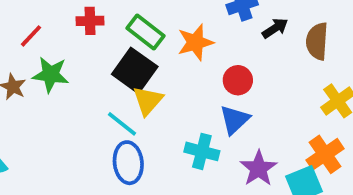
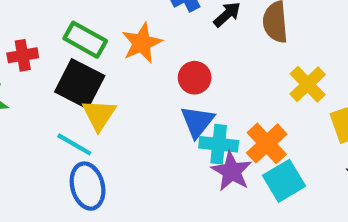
red cross: (90, 21) -> (23, 55), moved
cyan cross: (202, 151) -> (219, 144), moved
orange cross: (325, 154) -> (267, 143), moved

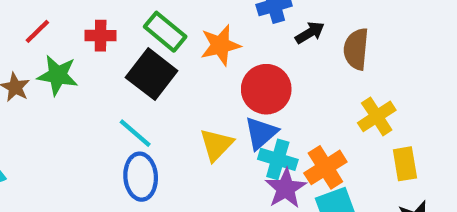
red circle: (195, 78) -> (266, 89), size x1.5
yellow triangle: (99, 115) -> (216, 145), moved

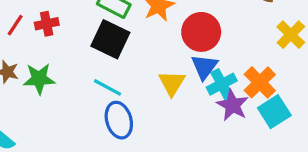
red cross: (101, 36) -> (47, 24), moved
green star: (58, 75) -> (39, 79), moved
cyan cross: (278, 159) -> (222, 84), turned -32

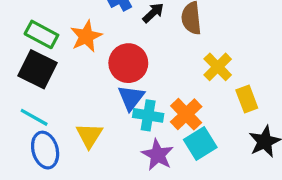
yellow triangle: (172, 83) -> (89, 135), moved
cyan cross: (222, 84) -> (148, 115), turned 36
purple star: (233, 105) -> (158, 155), moved

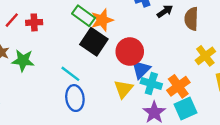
orange star: (86, 36) -> (102, 20), moved
red circle: (128, 63) -> (130, 52), moved
black square: (38, 69) -> (94, 42), moved
yellow triangle: (89, 135) -> (123, 89), moved

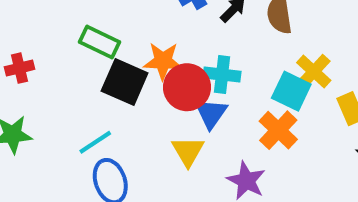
orange star: (102, 20) -> (163, 61), moved, turned 30
cyan line: (70, 74) -> (95, 142), turned -60
cyan cross: (151, 84) -> (222, 75), moved
cyan square: (186, 108) -> (291, 91), moved, turned -30

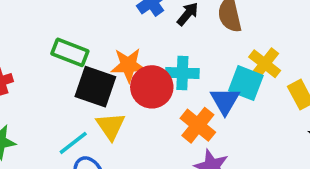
blue triangle: (211, 113) -> (225, 101), moved
orange cross: (278, 130) -> (198, 125), moved
yellow triangle: (188, 151) -> (111, 126), moved

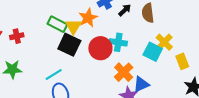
orange star: (128, 65) -> (88, 18), moved, turned -30
blue triangle: (225, 101) -> (141, 84), moved, turned 30
yellow triangle: (111, 126) -> (73, 26), moved

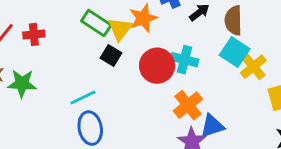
black square: (69, 45) -> (111, 55), size x0.6
cyan square: (153, 52) -> (235, 52), moved

